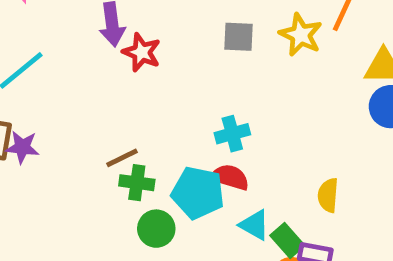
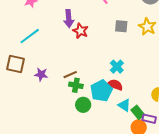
cyan cross: (232, 134) -> (117, 67), turned -32
purple star: (22, 147) -> (41, 74), moved
cyan pentagon: (198, 193) -> (101, 91), turned 30

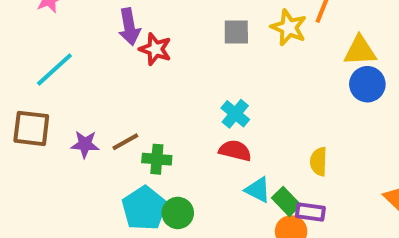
brown line: (70, 75) -> (125, 142), moved
cyan pentagon: (101, 91) -> (144, 208), moved
green circle: (83, 105) -> (178, 213), moved

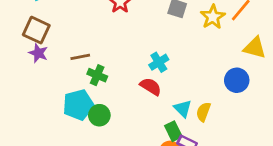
blue circle: (367, 84) -> (237, 80), moved
brown square: (31, 128) -> (36, 30), moved
purple star: (85, 144) -> (38, 53), moved
cyan triangle: (258, 190) -> (183, 109), moved

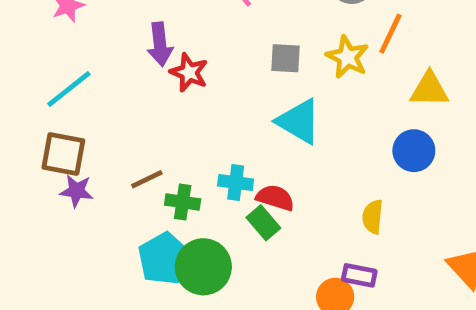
cyan cross: (159, 62) -> (236, 182), moved, turned -36
cyan triangle: (183, 109) -> (299, 121), moved, size x1.5
green circle: (99, 115) -> (203, 267), size x1.5
green rectangle: (173, 131) -> (263, 223), moved

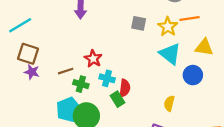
orange line: (390, 34) -> (190, 19), turned 48
red star: (189, 72) -> (93, 59), moved
cyan line: (69, 89) -> (20, 25), moved
cyan triangle: (299, 121) -> (170, 54), moved
red semicircle: (275, 198) -> (125, 88), turned 72

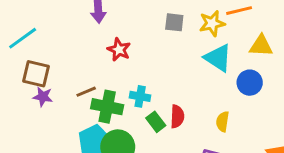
yellow star: (168, 27) -> (212, 23), turned 30
red star: (93, 59) -> (119, 50), moved
green cross: (81, 84) -> (107, 107), size x1.5
red semicircle: (125, 88) -> (177, 116), moved

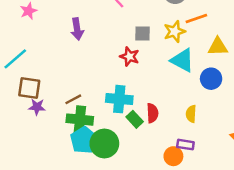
red star: (119, 50) -> (129, 57), moved
cyan cross: (140, 96) -> (119, 99), size x1.5
green cross: (107, 107) -> (80, 120), moved

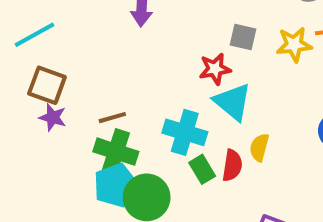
red star: (129, 57) -> (215, 69), turned 30
cyan triangle: (182, 60) -> (233, 102), moved
yellow semicircle: (191, 114) -> (259, 147), moved

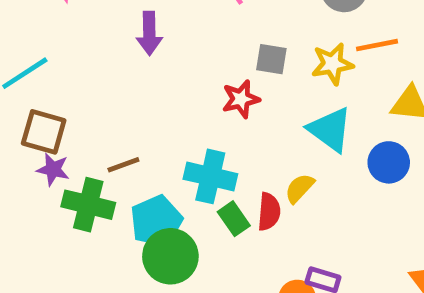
cyan triangle: (233, 102) -> (330, 130), moved
yellow semicircle: (259, 147) -> (300, 188), turned 32
green cross: (116, 152) -> (88, 205), moved
cyan pentagon: (116, 185) -> (156, 221), moved

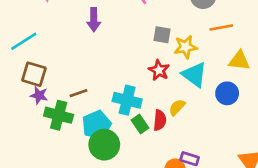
yellow star: (332, 64) -> (186, 47), moved
red star: (241, 99) -> (159, 70), moved, turned -30

